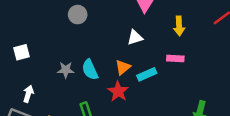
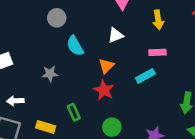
cyan semicircle: (90, 70) -> (75, 46), moved
cyan rectangle: (147, 74) -> (145, 76), moved
white arrow: (28, 94) -> (15, 101), turned -105

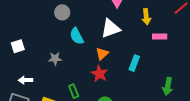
white triangle: (116, 35) -> (111, 28), size x1.5
pink rectangle: (157, 52) -> (160, 37), moved
cyan rectangle: (145, 76) -> (134, 63), turned -42

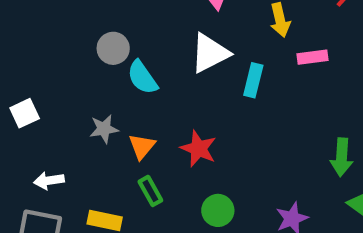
gray circle: (62, 12) -> (113, 48), moved
orange triangle: (102, 54) -> (142, 146), moved
cyan rectangle: (134, 63) -> (253, 80), moved

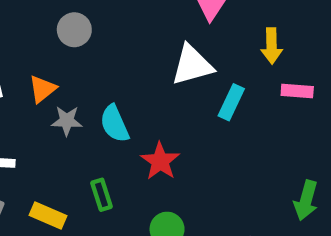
gray circle: (113, 48) -> (74, 30), moved
cyan semicircle: (142, 77) -> (114, 124), moved
orange triangle: (142, 146) -> (42, 89), moved

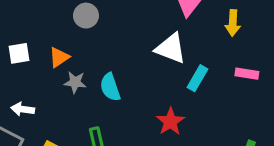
yellow arrow: (272, 46) -> (233, 23), moved
white triangle: (192, 65) -> (171, 48), turned 32
red star: (160, 161) -> (170, 121), moved

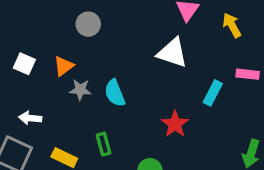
yellow arrow: (233, 23) -> (232, 25), turned 150
white square: (19, 53) -> (24, 64), turned 35
cyan rectangle: (198, 78) -> (213, 93), moved

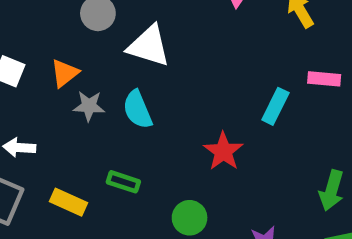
white triangle: (172, 53) -> (149, 46), moved
green rectangle: (104, 144) -> (123, 182), turned -55

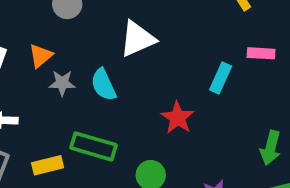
white triangle: (149, 46) -> (137, 39), moved, turned -39
green rectangle: (123, 182) -> (94, 146), size x1.6
yellow rectangle: (69, 202) -> (48, 165), turned -36

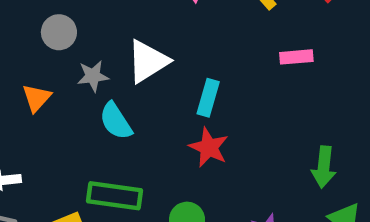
cyan rectangle: (221, 78) -> (208, 98), moved
gray star: (62, 83) -> (93, 76), moved

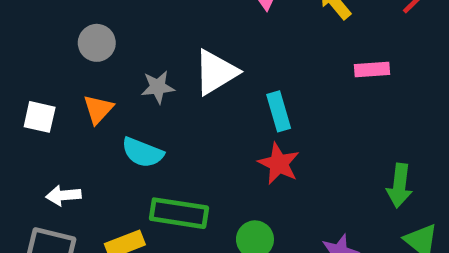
gray circle: (59, 32) -> (97, 43), moved
cyan rectangle: (208, 98) -> (279, 111), turned -33
cyan semicircle: (116, 121) -> (143, 152), moved, turned -36

